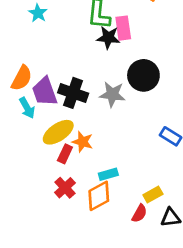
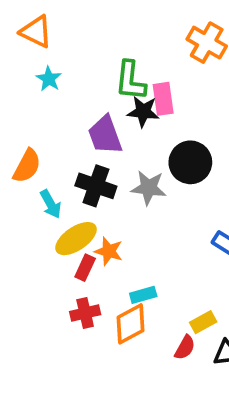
purple trapezoid: (45, 92) -> (105, 135), moved
cyan arrow: (27, 108) -> (51, 204), moved
red cross: (65, 188) -> (85, 313), turned 30

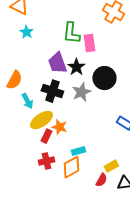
black star: (143, 112) -> (76, 67), moved, turned 30
gray star: (149, 188) -> (81, 92), turned -30

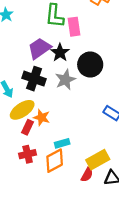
purple trapezoid: (57, 63) -> (39, 48), turned 75
yellow rectangle: (111, 166) -> (98, 160), size x1.5

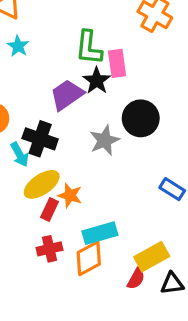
black star: (60, 53) -> (97, 81), moved
black cross: (34, 79) -> (40, 139), moved
cyan rectangle: (62, 143) -> (100, 233), size x1.5

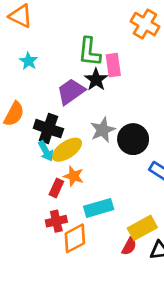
cyan star: (18, 46) -> (29, 61), moved
black circle: (141, 118) -> (133, 139), moved
cyan arrow: (20, 155) -> (46, 151), moved
yellow ellipse: (42, 184) -> (67, 150), moved
orange diamond: (89, 258) -> (75, 238), moved

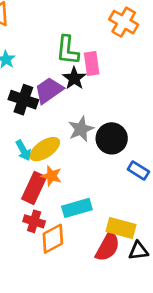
black cross: (48, 129) -> (23, 100), moved
red rectangle: (56, 188) -> (34, 188), size x1.6
red cross: (56, 221) -> (34, 221), turned 30
yellow rectangle: (142, 228) -> (121, 228), turned 44
red semicircle: (129, 246) -> (108, 247), size x1.6

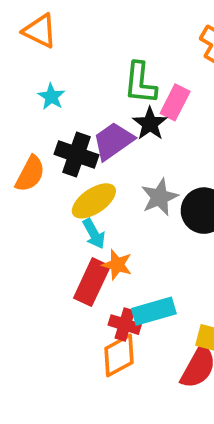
pink rectangle: (92, 64) -> (175, 102), turned 35
yellow ellipse: (45, 149) -> (94, 201), moved
cyan arrow: (23, 150) -> (94, 234), moved
red cross: (34, 221) -> (125, 325), moved

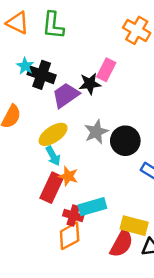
green L-shape: (140, 83) -> (53, 25), moved
black star: (150, 124) -> (90, 84), turned 30
black cross: (76, 155) -> (42, 75), moved

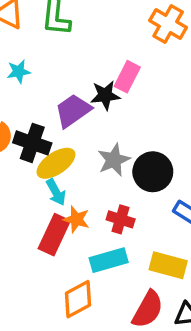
cyan star: (25, 66) -> (19, 72), turned 30
black cross: (42, 75) -> (32, 143), moved
red cross: (73, 216) -> (121, 219), moved
yellow rectangle: (134, 226) -> (168, 265), moved

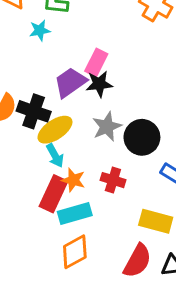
cyan star: (19, 72) -> (40, 30), moved
pink rectangle: (127, 77) -> (96, 63), moved
black star: (105, 95) -> (99, 84), moved
cyan rectangle: (109, 260) -> (75, 214), moved

